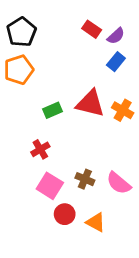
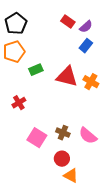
green rectangle: (52, 110) -> (36, 70), moved
red cross: (40, 149) -> (19, 103), moved
red circle: (65, 214) -> (62, 159), moved
orange triangle: (96, 222) -> (71, 176), moved

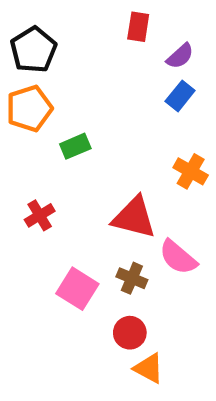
red rectangle: (68, 22) -> (138, 27), moved, turned 64
red triangle: (67, 77) -> (134, 217), moved
pink semicircle: (88, 136) -> (178, 257), moved

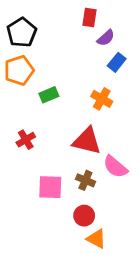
purple semicircle: (180, 56) -> (106, 38), moved
orange cross: (191, 171) -> (102, 99), moved
pink square: (77, 289) -> (50, 187), turned -30

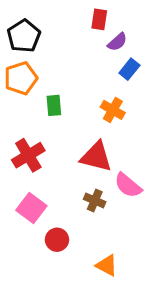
green rectangle: (49, 95) -> (54, 105), turned -72
red cross: (26, 140) -> (28, 155), size x1.5
pink square: (50, 187) -> (31, 208), moved, turned 35
red circle: (84, 216) -> (57, 240), moved

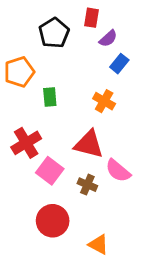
black pentagon: (24, 36) -> (54, 33), moved
pink square: (31, 208) -> (50, 171), moved
red circle: (57, 240) -> (53, 221), size x1.5

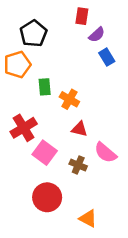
black pentagon: (54, 33) -> (33, 33), moved
blue rectangle: (119, 64) -> (107, 57), turned -70
orange cross: (104, 101) -> (69, 99), moved
red triangle: (89, 144) -> (79, 129), size x0.6

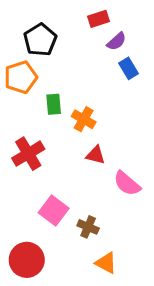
red rectangle: (82, 16) -> (99, 19), turned 63
pink square: (45, 153) -> (54, 210), moved
brown cross: (78, 165) -> (88, 227), moved
red circle: (47, 197) -> (27, 260), moved

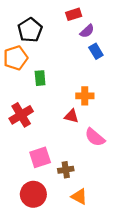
orange cross: (84, 119) -> (85, 96), moved, turned -30
pink square: (54, 210) -> (40, 157), turned 35
brown cross: (88, 227) -> (66, 170), turned -32
red circle: (27, 260) -> (33, 194), moved

